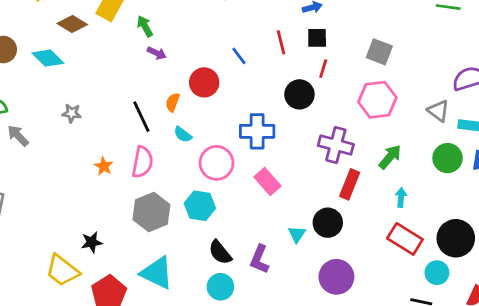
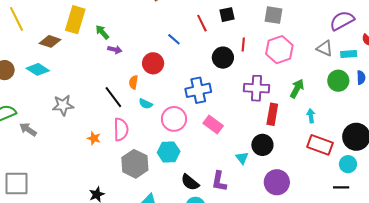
red line: (323, 69) -> (243, 45), moved
gray star: (72, 113) -> (63, 105), size x1.5

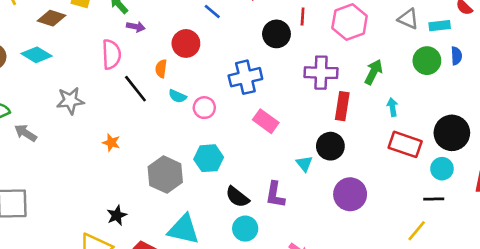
pink circle: (174, 119) -> (204, 108), moved, size x0.7
pink semicircle: (121, 129) -> (111, 54), moved

